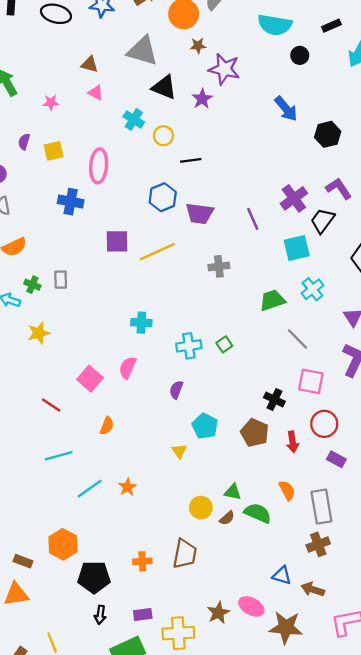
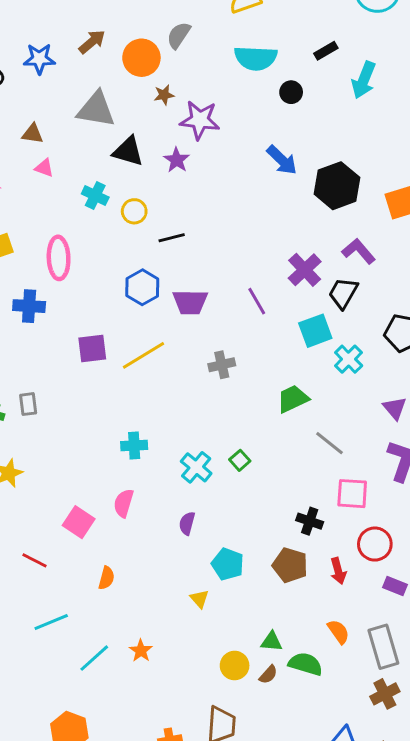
black hexagon: (328, 134) -> (337, 186), size x1.4
cyan cross: (312, 289) -> (349, 359), moved
cyan cross: (189, 346) -> (196, 467), turned -35

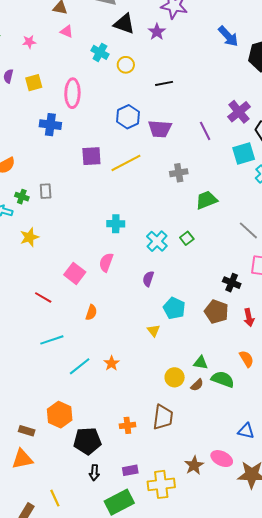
black line: (172, 238) -> (164, 83), moved
green trapezoid: (293, 399) -> (206, 200), moved

